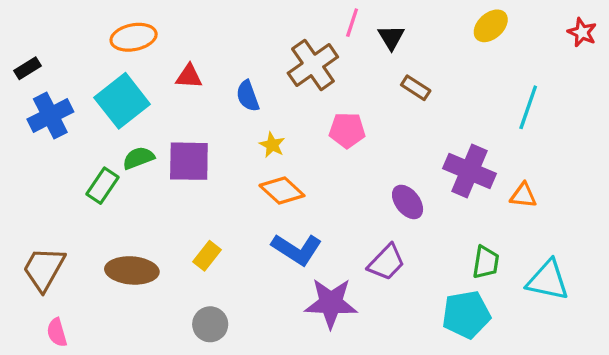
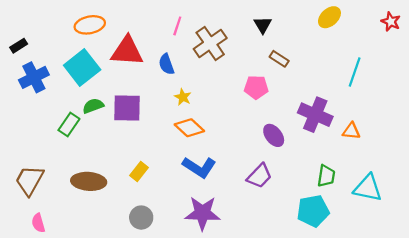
pink line: (352, 23) -> (177, 26), moved
red triangle: (189, 76) -> (127, 51), size x1.8
pink pentagon: (347, 130) -> (256, 87), moved
purple star: (331, 303) -> (202, 213), moved

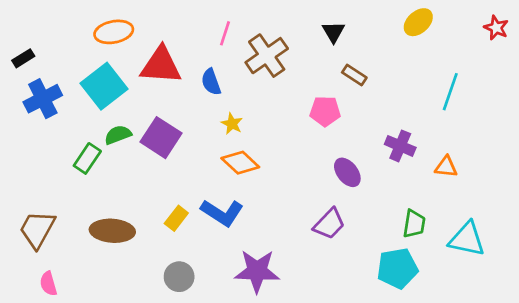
purple square: (127, 108) -> (161, 138), turned 32
purple cross: (315, 115) -> (400, 146), size x0.7
blue L-shape: (199, 167) -> (222, 213), moved

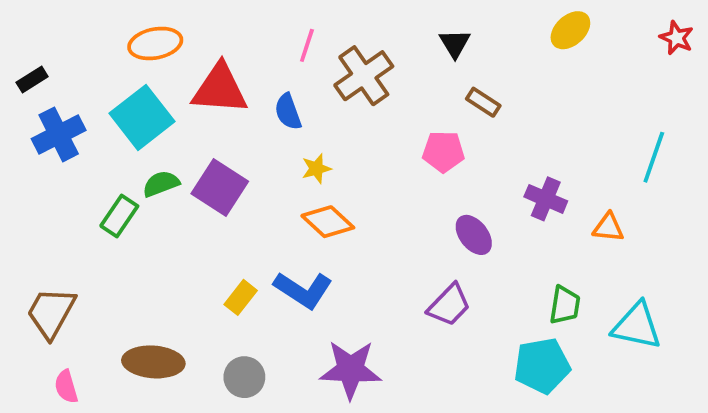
cyan line: (450, 92) -> (654, 157), moved
yellow star: (232, 124) -> (316, 169), turned 30
brown ellipse: (112, 231) -> (153, 362), moved

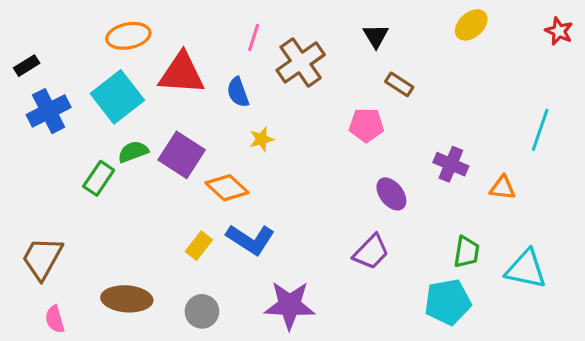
orange diamond: (328, 222) -> (227, 188), moved

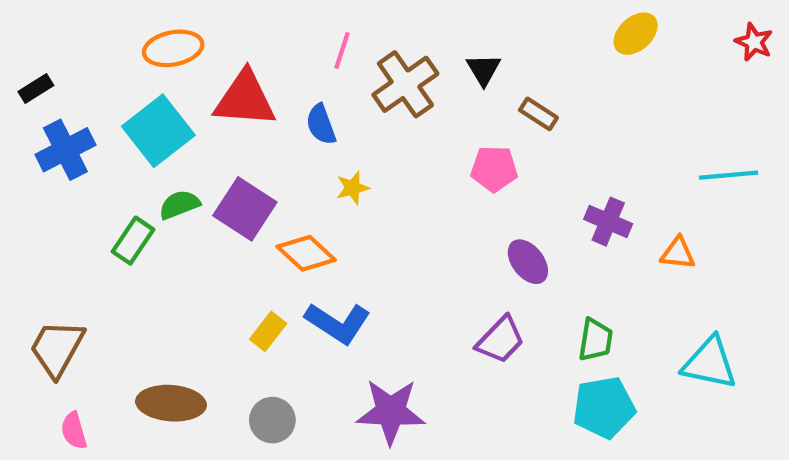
black triangle: (376, 36) -> (484, 69), moved
cyan line: (540, 130) -> (729, 175), turned 66
green trapezoid: (467, 252) -> (595, 340), moved

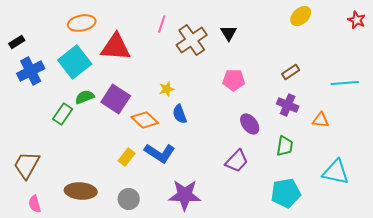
brown rectangle: (538, 114) -> (291, 72), moved, turned -66
blue semicircle: (321, 124) -> (180, 114), moved
green trapezoid: (595, 340) -> (285, 146), moved

